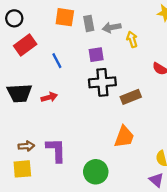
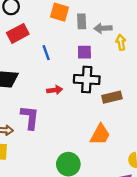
red arrow: (49, 97) -> (55, 90), moved
purple L-shape: (56, 150) -> (30, 117), moved

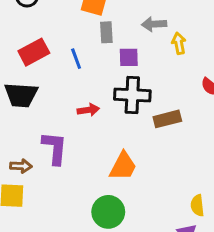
gray rectangle: (82, 21) -> (106, 32), moved
red rectangle: (18, 33) -> (34, 52), moved
orange trapezoid: (100, 135) -> (123, 166), moved

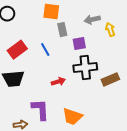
orange trapezoid: (123, 166) -> (72, 117), moved, turned 90

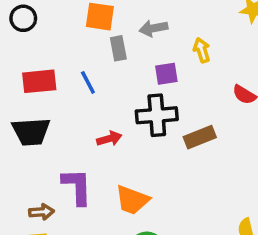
gray arrow: (92, 19) -> (154, 28), moved
purple square: (79, 44) -> (166, 74), moved
red rectangle: (17, 50) -> (39, 81), turned 30

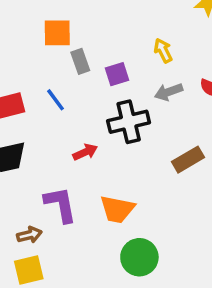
gray arrow: (154, 28) -> (169, 92), moved
purple square: (166, 74) -> (117, 74), moved
brown rectangle: (200, 137) -> (188, 160), moved

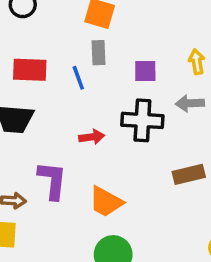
gray rectangle: (80, 61) -> (98, 53), moved

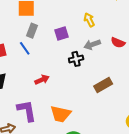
gray rectangle: (98, 53) -> (32, 31), turned 40
black cross: (142, 120) -> (76, 59), moved, size x0.6

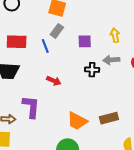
red arrow: (42, 80) -> (54, 81), turned 32
brown rectangle: (103, 85) -> (109, 118), moved
orange trapezoid: (61, 114) -> (77, 121), moved

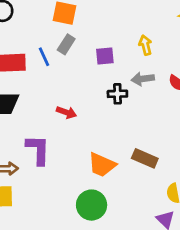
blue line: (45, 46) -> (44, 57), moved
brown rectangle: (109, 118) -> (145, 158), turned 42

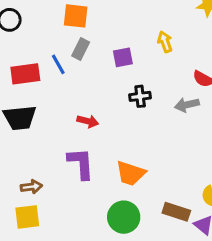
gray arrow: (143, 79) -> (187, 105), moved
purple L-shape: (38, 150) -> (81, 163), moved
brown rectangle: (145, 158) -> (176, 212), moved

